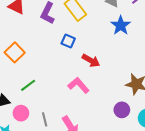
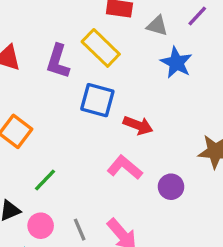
blue square: (68, 41) -> (97, 100), size x1.5
purple circle: (122, 110) -> (171, 187), moved

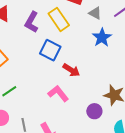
purple circle: (171, 187) -> (94, 111), moved

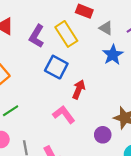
red arrow: (71, 70) -> (79, 89), turned -102

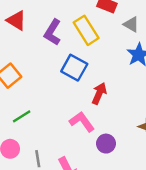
purple circle: (103, 135) -> (106, 144), moved

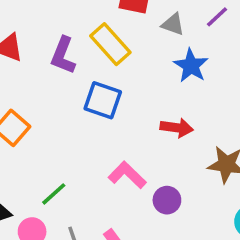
red arrow: (99, 93) -> (177, 128), moved, turned 85
green line: (22, 116) -> (54, 194), moved

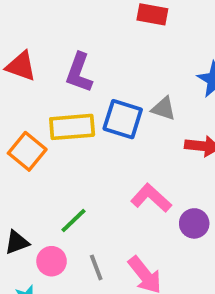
gray triangle: (173, 24) -> (164, 109), moved
yellow rectangle: (110, 44) -> (72, 127), moved, turned -51

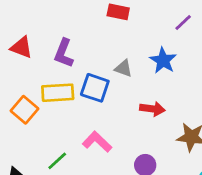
gray triangle: (164, 109) -> (124, 68), moved
pink L-shape: (151, 198) -> (97, 142), moved

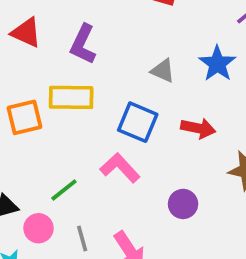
blue square: (95, 88) -> (138, 122), moved
orange square: (25, 110) -> (24, 117), turned 32

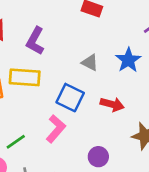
pink L-shape: (120, 168) -> (56, 129), turned 80

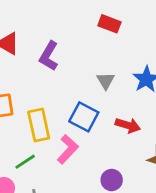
gray triangle: (90, 63) -> (106, 81), turned 30
yellow rectangle: (25, 77) -> (39, 125), moved, turned 72

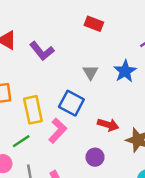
purple L-shape: (49, 56) -> (42, 51), turned -70
red arrow: (128, 125) -> (108, 125), moved

